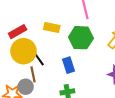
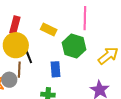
red rectangle: (18, 32) -> (15, 25), turned -60

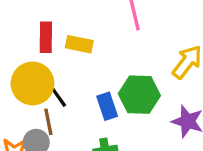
red rectangle: (15, 25) -> (46, 37), moved
green hexagon: (74, 46) -> (139, 95), moved

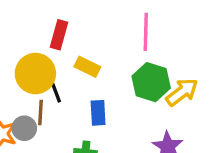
yellow rectangle: (79, 44) -> (87, 67), moved
green hexagon: (139, 95) -> (151, 82), moved

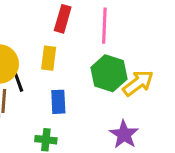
red rectangle: (59, 35) -> (63, 19), moved
yellow rectangle: (87, 67) -> (49, 58), turned 70

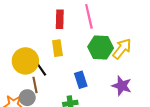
blue rectangle: (58, 102) -> (81, 80), moved

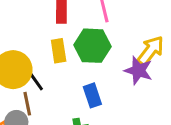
green hexagon: (101, 47) -> (92, 46), moved
purple star: (122, 86) -> (138, 70), moved

